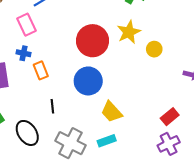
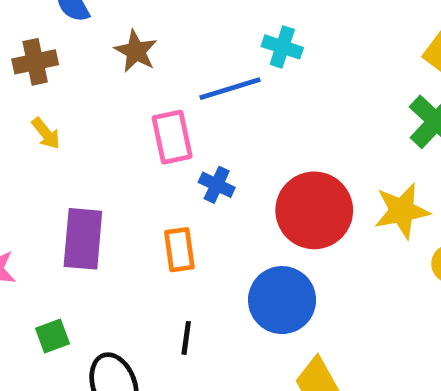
blue cross: (24, 53) -> (217, 185), moved

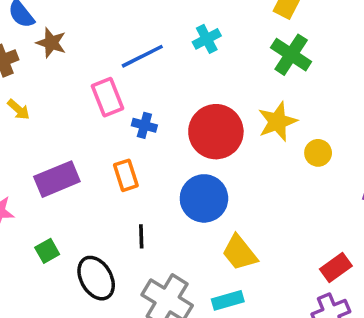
cyan cross: (282, 47) -> (207, 39), moved, turned -36
brown star: (136, 51) -> (51, 43), moved
purple rectangle: (83, 239) -> (57, 179), turned 72

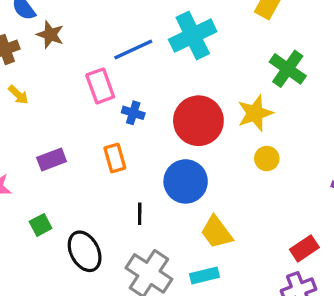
cyan cross: (207, 39) -> (193, 36), size x1.8
green cross: (291, 55) -> (288, 69), moved
yellow circle: (318, 153) -> (267, 159), moved
purple rectangle: (57, 179) -> (52, 160), size x0.7
black line: (141, 236) -> (140, 214), moved

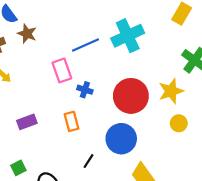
black line: (140, 214) -> (88, 161), turned 32

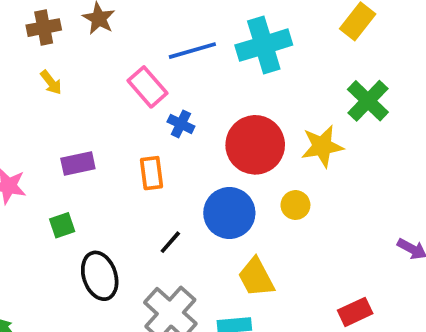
pink rectangle: (62, 70) -> (148, 87), turned -30
yellow circle: (179, 123) -> (295, 205), moved
green square: (18, 168) -> (62, 225), moved

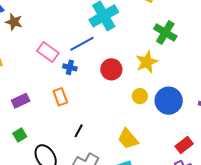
blue line: (192, 51) -> (82, 44), moved
red circle: (255, 145) -> (111, 69), size x0.7
blue circle: (229, 213) -> (169, 101), moved

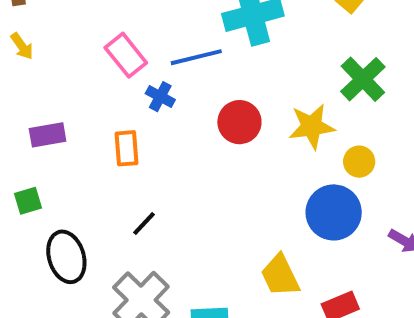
yellow circle: (140, 96) -> (359, 162), moved
yellow trapezoid: (128, 139) -> (280, 276), moved

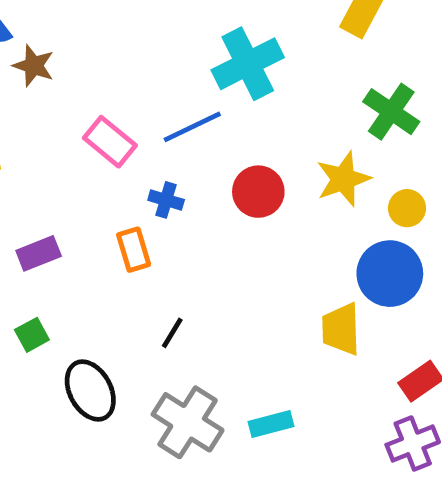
blue cross: (160, 97) -> (166, 200), moved
yellow trapezoid: (280, 276) -> (341, 329), moved, turned 36

